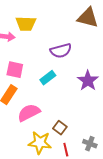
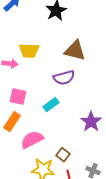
brown triangle: (88, 18) -> (75, 51), moved
purple star: (88, 81) -> (91, 122), moved

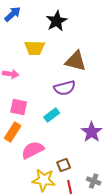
yellow trapezoid: (29, 51) -> (35, 48), moved
brown square: (63, 155) -> (64, 165), turned 32

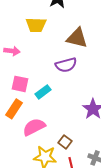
cyan rectangle: (52, 115) -> (43, 92), moved
brown square: (64, 165) -> (65, 142), turned -32

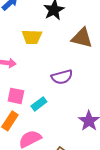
brown triangle: (77, 38) -> (82, 38), moved

